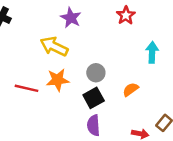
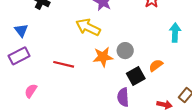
orange star: (58, 80) -> (103, 57), moved
black square: (94, 98) -> (136, 76), moved

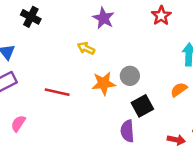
yellow arrow: (88, 27) -> (86, 48), size x0.6
orange semicircle: (156, 65) -> (179, 90), moved

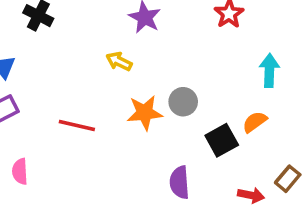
black square: (142, 106) -> (222, 140), moved
pink semicircle: (18, 124) -> (20, 171), turned -36

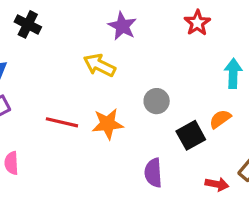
yellow arrow: (119, 61) -> (99, 65), size x1.4
orange star: (145, 113) -> (108, 124), moved

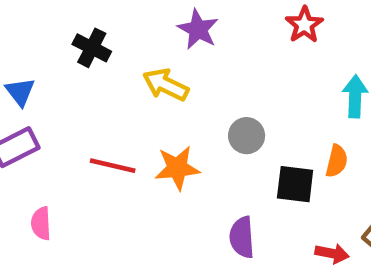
black cross: (28, 24) -> (92, 48), moved
orange semicircle: (220, 119) -> (337, 161), turned 140
black square: (191, 135) -> (295, 184), turned 36

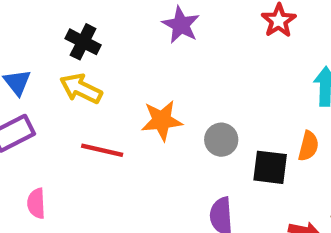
yellow arrow: (166, 85) -> (81, 89), moved
gray circle: (247, 136) -> (221, 140), moved
orange star: (177, 168) -> (162, 120), moved

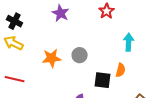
gray circle: (221, 140) -> (80, 55), moved
red line: (102, 150) -> (15, 79), moved

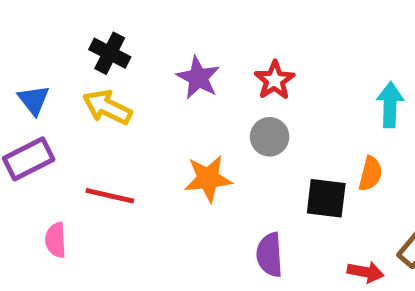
red star: (107, 11) -> (275, 80), moved
purple star: (61, 13) -> (198, 78), moved
orange star: (52, 58) -> (208, 179), moved

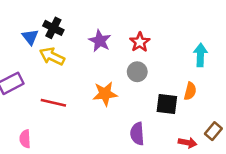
blue triangle: (34, 100) -> (30, 37), moved
pink semicircle: (56, 240) -> (25, 139), moved

